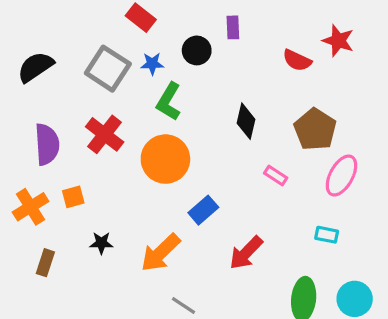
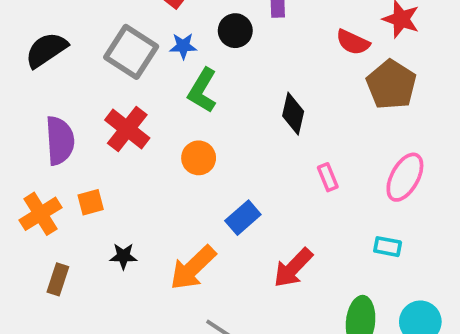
brown pentagon: (315, 129) -> (391, 85), moved
orange circle: (165, 159) -> (199, 158), size x0.6
pink rectangle: (276, 176) -> (328, 177), turned 35

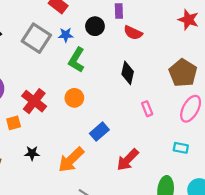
red semicircle: (353, 42) -> (133, 33), moved
brown pentagon: (391, 85) -> (183, 73), moved
red cross: (127, 129) -> (34, 101), moved

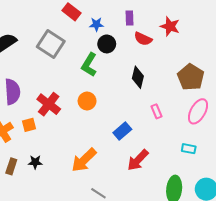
red star: (188, 20) -> (170, 26), moved
black circle: (95, 26) -> (107, 44), moved
blue star: (66, 35) -> (96, 24), moved
blue rectangle: (99, 132) -> (122, 131), moved
black star: (32, 153) -> (35, 162), moved

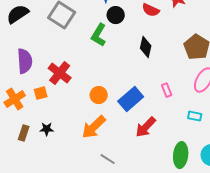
orange circle: (87, 101) -> (99, 95), moved
pink rectangle: (157, 111) -> (167, 90), moved
blue rectangle: (122, 131) -> (131, 99), size x1.4

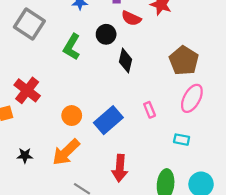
black circle: (116, 15) -> (106, 34), moved
red arrow: (146, 127) -> (120, 168), moved, turned -40
black star: (47, 129) -> (25, 156), moved

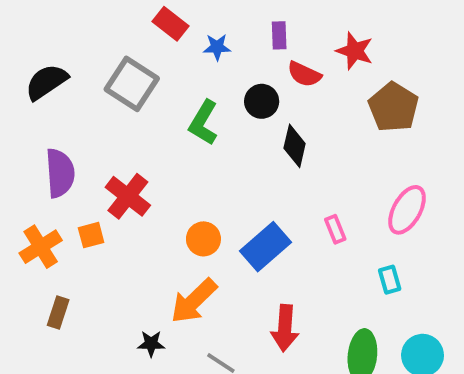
brown pentagon: (184, 61) -> (393, 107), moved
cyan rectangle: (182, 140) -> (390, 280), turned 63
black star: (25, 156) -> (151, 344), moved

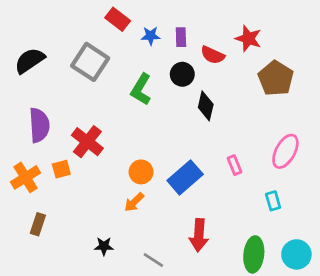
purple rectangle: (279, 35) -> (181, 37), moved
orange arrow: (194, 301) -> (134, 202), moved, size x0.6

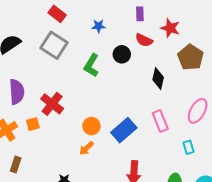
red rectangle: (118, 19) -> (57, 14), moved
purple rectangle: (181, 37) -> (140, 14), moved
black diamond: (206, 106) -> (158, 79), moved
pink rectangle: (235, 165) -> (160, 121), size x1.5

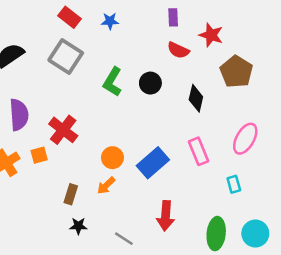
blue star: (99, 26) -> (110, 21), moved
black circle: (122, 54) -> (150, 83), moved
brown rectangle: (16, 164) -> (71, 194), moved

